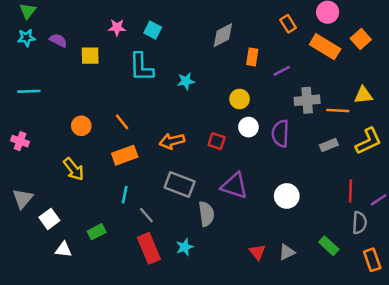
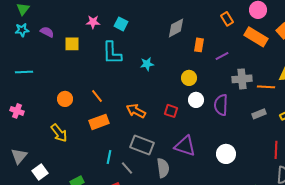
orange arrow: (172, 141) -> (136, 111), turned 42
cyan line: (125, 195) -> (109, 157), moved
gray line: (146, 215) -> (127, 168), moved

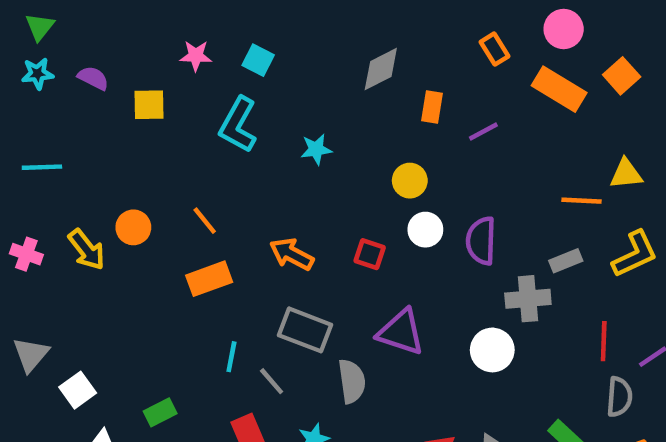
cyan L-shape: (112, 53) -> (238, 125), turned 30
gray cross: (242, 79) -> (528, 299), moved
yellow arrow: (59, 133) -> (87, 250), moved

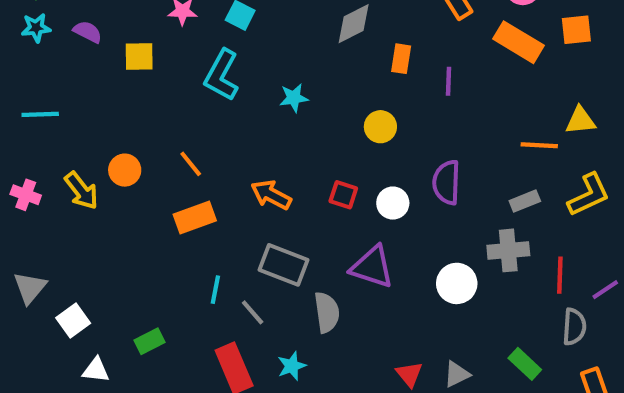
orange square: (622, 76) -> (576, 30), turned 36
purple line: (483, 132) -> (448, 81), turned -60
white circle: (425, 230) -> (393, 203), moved
gray cross: (528, 299) -> (508, 250), moved

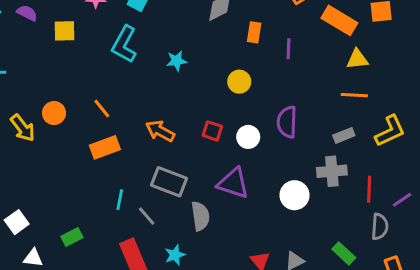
yellow triangle: (580, 121) -> (357, 59), moved

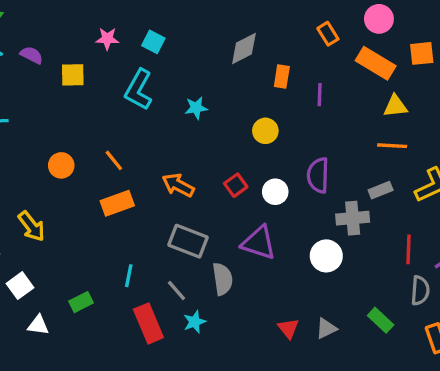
yellow arrow: (23, 128) -> (32, 226), moved
red square: (212, 131) -> (236, 185), turned 36
gray cross: (332, 171) -> (353, 218), moved
cyan line: (120, 200) -> (129, 276), moved
gray line: (147, 216) -> (176, 291), moved

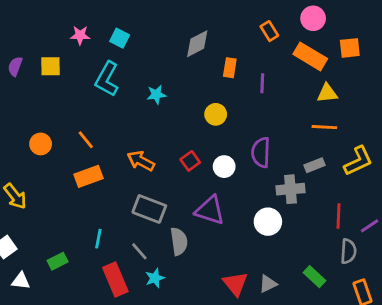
purple semicircle: (32, 55) -> (15, 66), moved, turned -96
red triangle: (288, 328) -> (235, 284), size x1.4

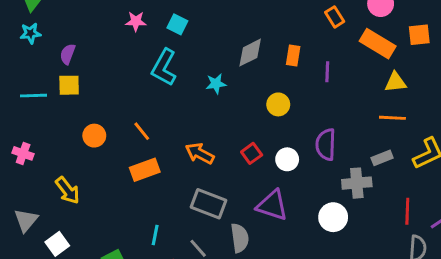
gray diamond: (197, 44) -> (250, 53), moved
yellow square: (50, 66) -> (69, 85), moved

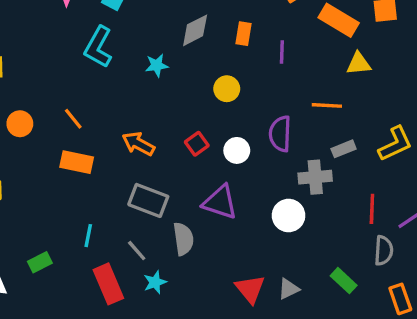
orange line: (392, 118) -> (327, 105), moved
orange rectangle: (145, 170) -> (77, 162), turned 32

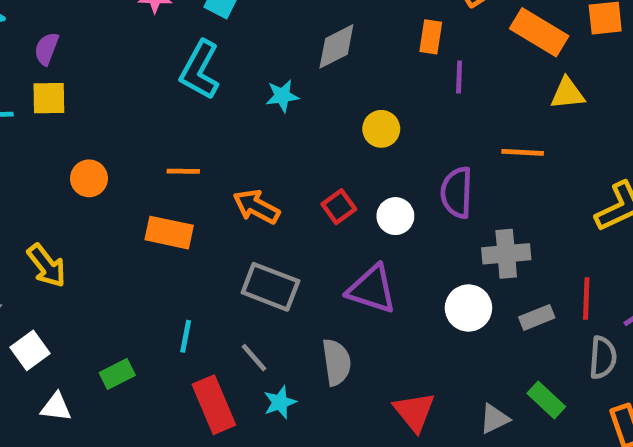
orange rectangle: (243, 34) -> (431, 37), moved
orange line: (73, 119) -> (183, 171), moved, turned -50
gray rectangle: (344, 149) -> (537, 317), moved
gray semicircle: (183, 239) -> (336, 362), moved
gray triangle: (289, 289) -> (494, 419), moved

